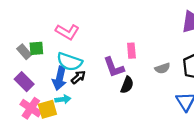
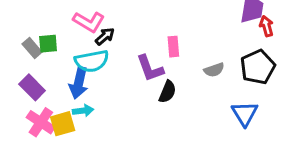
cyan semicircle: (70, 62) -> (92, 61), turned -30
black arrow: (78, 77) -> (105, 36), moved

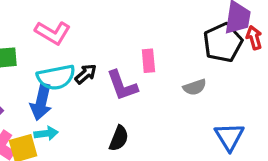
black arrow: (105, 36) -> (86, 74), moved
black pentagon: (258, 67) -> (223, 43), moved
black semicircle: (167, 92) -> (119, 138), moved

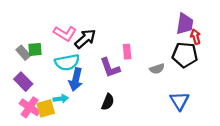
black pentagon: (223, 43) -> (185, 55), moved, turned 30
black arrow: (86, 74) -> (85, 39), moved, size x1.5
blue arrow: (41, 102) -> (76, 79), moved

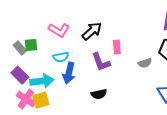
black arrow: (85, 39) -> (92, 31), moved
cyan semicircle: (67, 62) -> (61, 57), size x0.7
cyan arrow: (61, 99) -> (42, 81), moved, size x1.6
black semicircle: (108, 102) -> (99, 94), turned 56

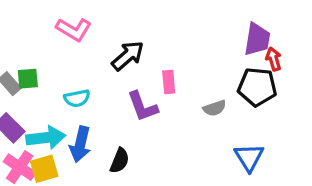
pink L-shape: (59, 30) -> (74, 29), moved
blue arrow: (69, 73) -> (80, 144), moved
black semicircle: (99, 94) -> (120, 161), moved, turned -56

